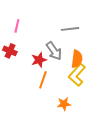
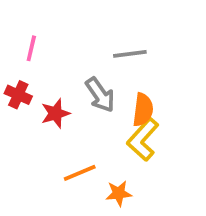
red star: (39, 60) -> (55, 113), moved
orange line: (43, 80) -> (80, 173), moved, turned 48

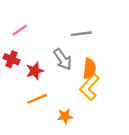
pink line: (31, 48) -> (20, 30), turned 42
orange line: (80, 173) -> (37, 99), moved
orange star: (119, 193) -> (65, 116), moved

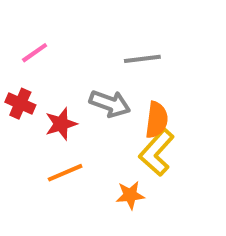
gray arrow: (63, 59) -> (110, 104), turned -35
orange star: (65, 116) -> (130, 195), moved

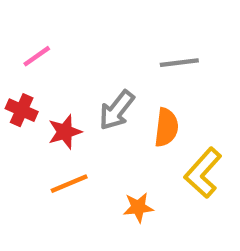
gray line: (142, 59) -> (179, 63), moved
gray arrow: (110, 104) -> (117, 110), turned 108
yellow L-shape: (157, 152) -> (203, 173), moved

